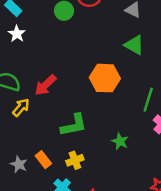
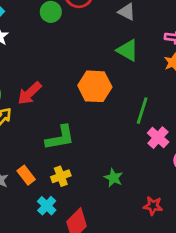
green star: (120, 141) -> (113, 178), moved

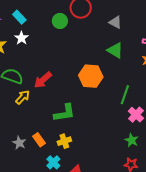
green star: (113, 178) -> (132, 140), moved

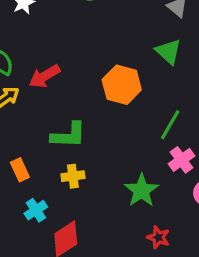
green star: (132, 140) -> (141, 190), moved, size x1.5
yellow cross: (64, 141) -> (73, 176), moved

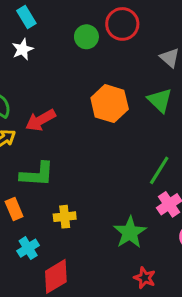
orange hexagon: (122, 85) -> (110, 104), moved
green L-shape: (68, 135) -> (37, 174), moved

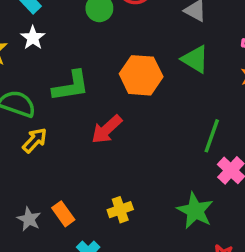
red arrow: (40, 120) -> (107, 129), moved
green L-shape: (37, 174) -> (71, 86), moved

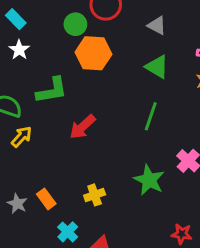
orange hexagon: (141, 75) -> (93, 53), moved
green line: (212, 136) -> (151, 116), moved
green star: (195, 211) -> (149, 180), moved

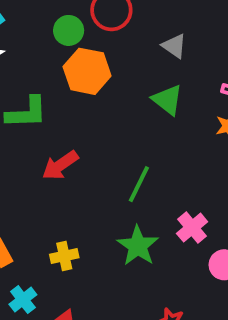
green line: (151, 116) -> (139, 184), moved

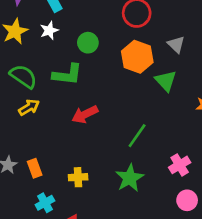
green circle: (69, 30) -> (88, 43), moved
orange hexagon: (87, 71) -> (137, 57), moved
pink cross: (192, 228) -> (180, 165), moved

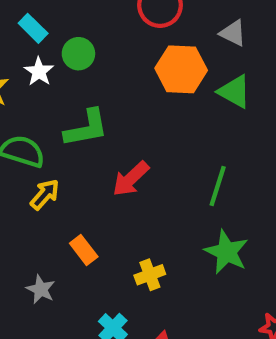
green circle: (88, 43) -> (78, 54), moved
orange rectangle: (35, 168) -> (84, 250), moved

